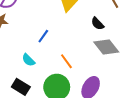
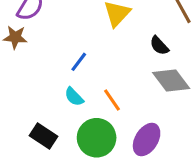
cyan semicircle: (28, 60) -> (74, 97), moved

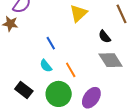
blue line: (79, 62) -> (51, 43), turned -72

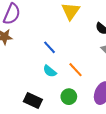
green circle: (59, 94) -> (69, 97), size x0.6

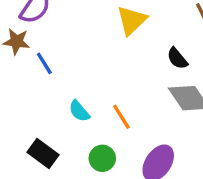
blue line: (50, 47) -> (44, 63), moved

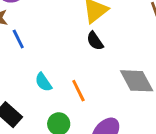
black semicircle: (177, 58) -> (95, 41), moved

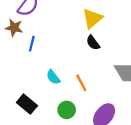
blue line: (18, 39) -> (32, 44), turned 42

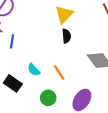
black semicircle: (93, 43) -> (66, 36), turned -144
black rectangle: (27, 104) -> (13, 83), moved

